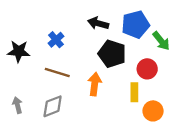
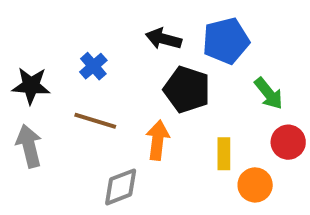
green arrow: (161, 41) -> (269, 93), moved
red circle: (147, 69) -> (288, 142), moved
gray arrow: (17, 105) -> (29, 146), moved, size x1.5
gray diamond: (53, 106) -> (121, 187), moved

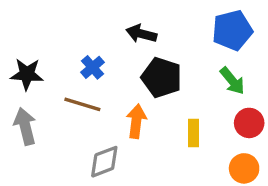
blue pentagon: (226, 41) -> (232, 30), moved
blue cross: (93, 66) -> (93, 67), moved
orange circle: (255, 185) -> (244, 168), moved

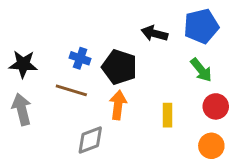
black arrow: (141, 34) -> (154, 33), moved
blue cross: (93, 67) -> (80, 58), turned -30
black pentagon: (162, 77) -> (119, 67), moved

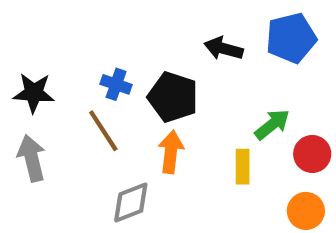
green arrow: (201, 70) -> (272, 124), moved, turned -90
brown line: (71, 90) -> (103, 131), turned 40

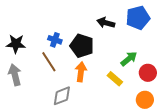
yellow rectangle: (243, 167) -> (115, 79), turned -49

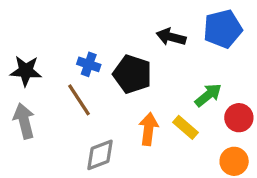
orange arrow: (81, 72) -> (148, 129), moved

